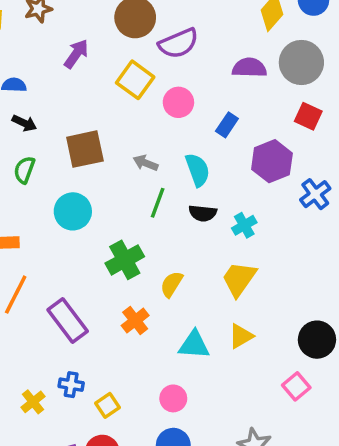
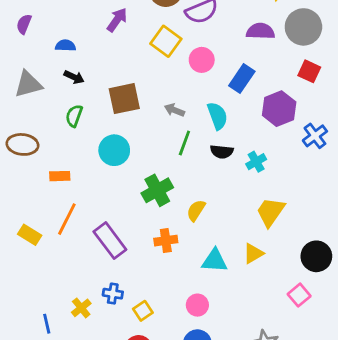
blue rectangle: (227, 125) -> (242, 79), size x1.4
yellow trapezoid: (239, 279) -> (270, 212), moved
orange cross: (135, 321) -> (166, 241), turned 30

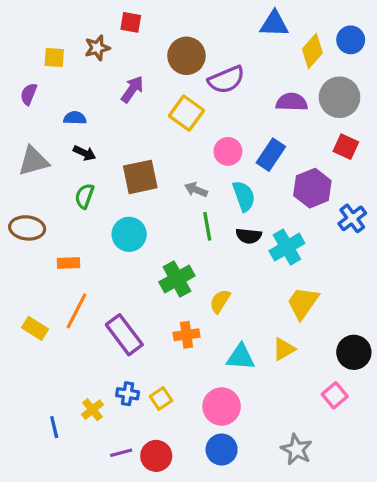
pink circle: (202, 60) -> (228, 151), moved
green line: (184, 143) -> (207, 226), turned -30
cyan cross: (256, 162) -> (287, 247), size x1.5
pink circle: (197, 305) -> (222, 406), size x1.5
yellow square: (143, 311) -> (161, 399), moved

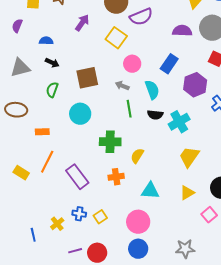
pink circle: (228, 151) -> (132, 64), moved
green cross: (177, 279) -> (110, 142), turned 30
yellow triangle: (284, 349) -> (187, 193), moved
gray star: (296, 450) -> (185, 249), turned -30

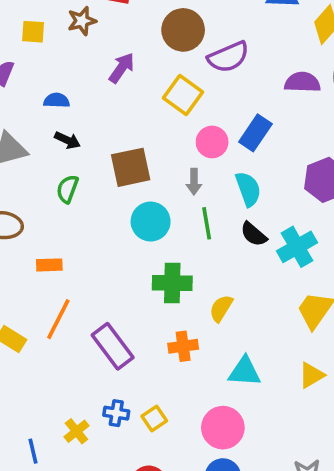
blue rectangle: (169, 64) -> (255, 133), moved
gray arrow: (122, 86) -> (194, 182), turned -112
cyan circle: (80, 114) -> (151, 222), moved
black semicircle: (155, 115) -> (254, 234), turned 35

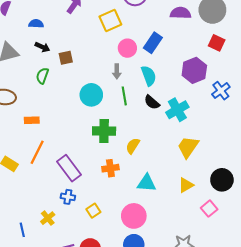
yellow square: (183, 95) -> (110, 20), turned 30
brown square: (131, 167) -> (66, 58), moved, size x0.6
blue cross: (116, 413) -> (68, 197), moved

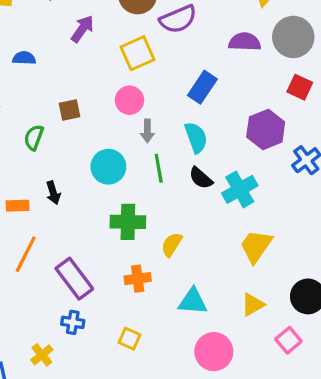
black arrow: (42, 47) -> (53, 193), moved, turned 48
pink circle: (127, 48) -> (129, 100), moved
yellow square: (93, 211) -> (129, 339), moved, turned -32
pink circle: (134, 216) -> (214, 352), moved

